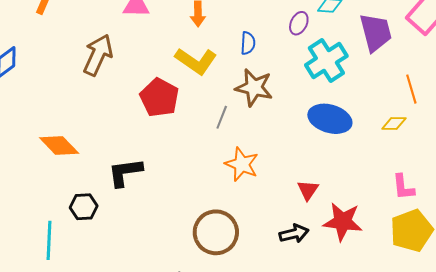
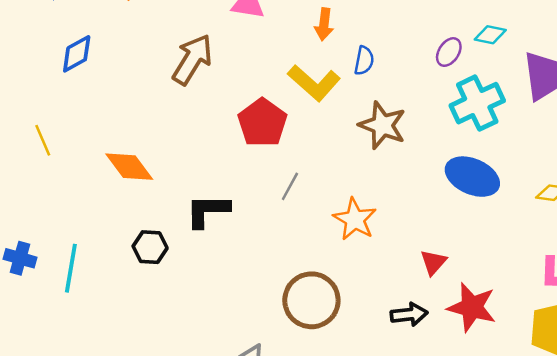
blue semicircle: (248, 43) -> (364, 61), moved
gray line: (222, 117) -> (290, 186), moved
cyan line: (49, 240) -> (71, 268), moved

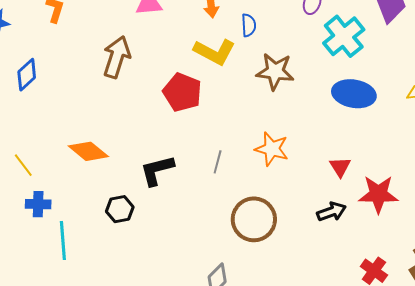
yellow line: (43, 140) -> (23, 165), moved
gray line: (290, 186) -> (218, 162), moved
blue cross: (20, 258) -> (38, 204), moved

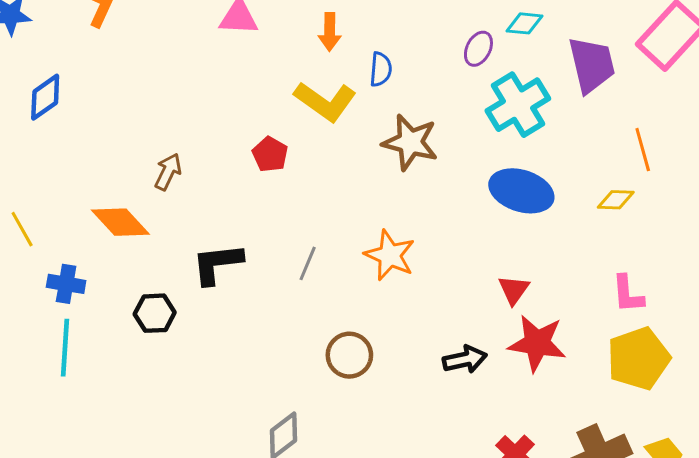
brown arrow: (117, 57) -> (168, 172), moved, size x0.6
red pentagon: (182, 92) -> (270, 154), size x0.6
red triangle: (340, 167) -> (514, 290), moved
blue cross: (38, 204) -> (66, 284), moved
brown circle: (254, 219) -> (349, 355), size x0.7

